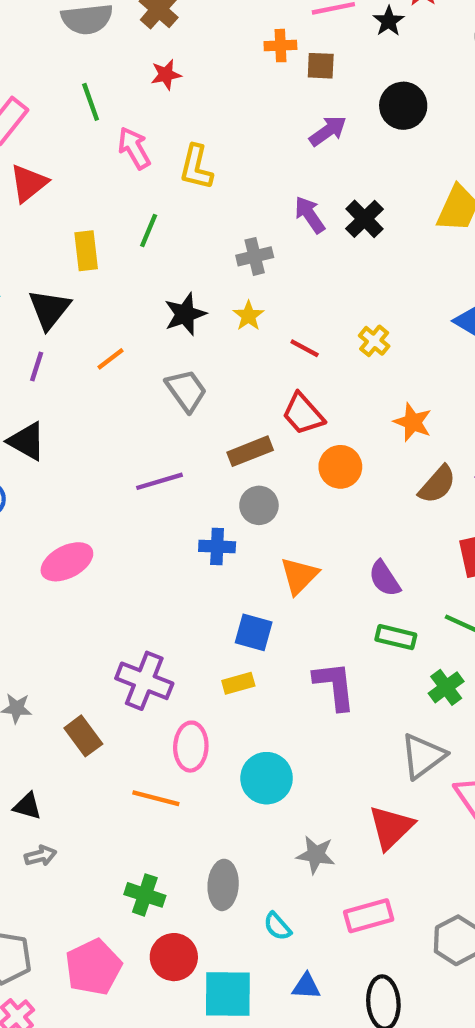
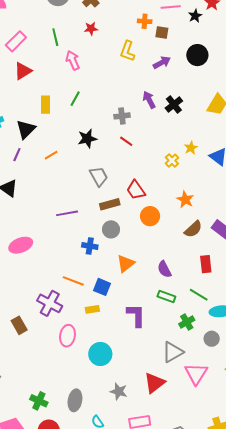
yellow L-shape: (196, 167) -> (127, 51), moved
yellow star: (249, 316) -> (191, 148), moved
red line: (305, 348) -> (126, 141), moved
gray trapezoid: (186, 391) -> (99, 176), moved
orange line: (156, 798) -> (73, 281), moved

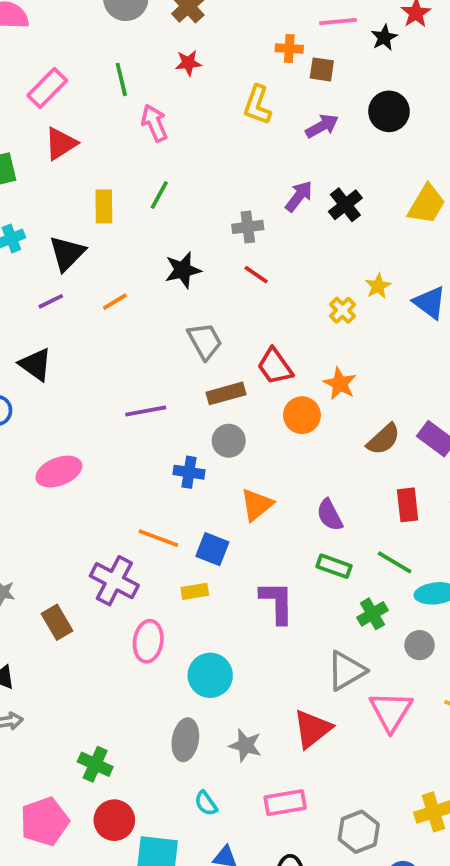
purple arrow: (149, 100) -> (299, 196), turned 66
purple line: (17, 155) -> (51, 301), turned 40
orange star: (185, 200) -> (340, 384), moved
gray ellipse: (75, 400) -> (185, 740), moved

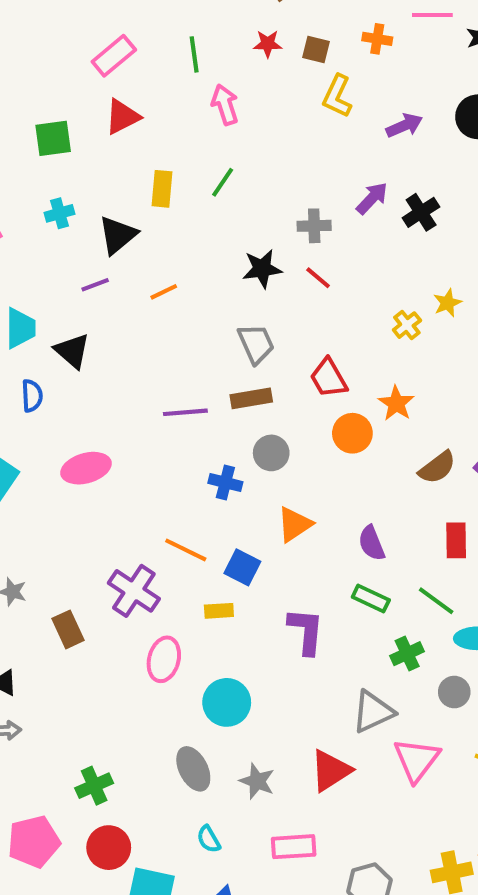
brown square: (322, 69) -> (316, 50), moved
black star: (183, 270) -> (262, 269), moved
brown rectangle: (226, 393) -> (251, 398), moved
gray ellipse: (185, 740) -> (193, 769), turned -42
green cross: (95, 764) -> (94, 786), turned 36

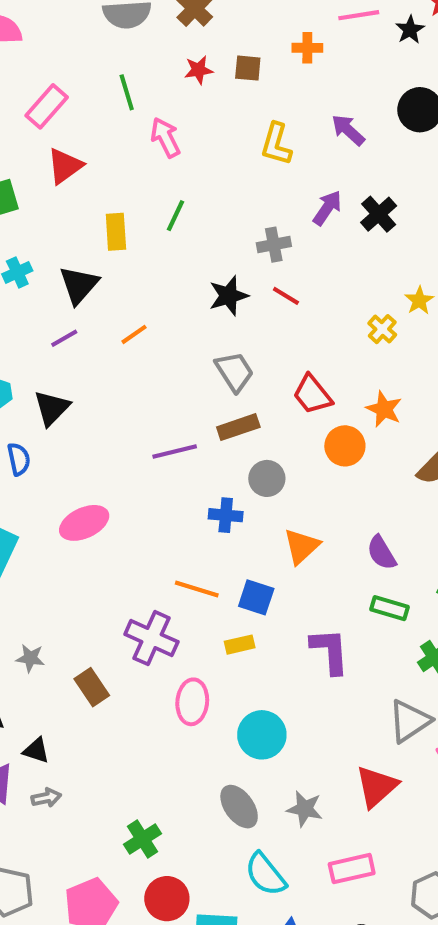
yellow L-shape: (337, 96) -> (276, 144), moved
purple arrow: (404, 125) -> (348, 130), turned -105
black triangle: (72, 351) -> (52, 408), turned 42
cyan semicircle: (209, 839) -> (265, 874), size x1.6

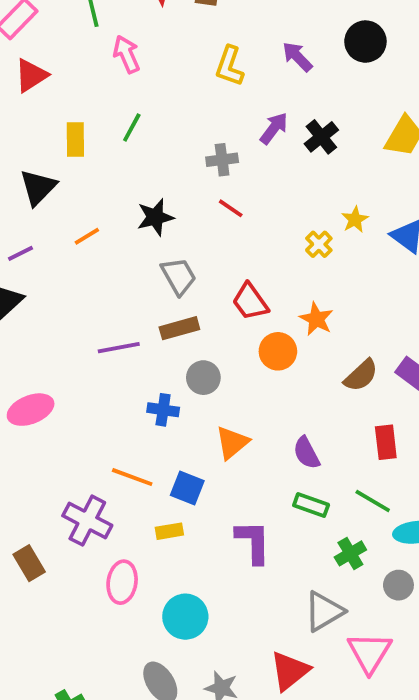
black star: (229, 296) -> (155, 217), moved
purple line: (64, 338) -> (21, 253), moved

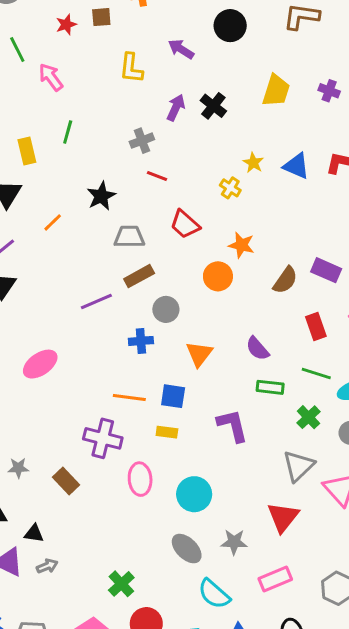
gray trapezoid: (179, 276) -> (129, 237), turned -48
red trapezoid: (250, 302) -> (185, 224), moved
yellow rectangle: (169, 531) -> (167, 432), turned 30

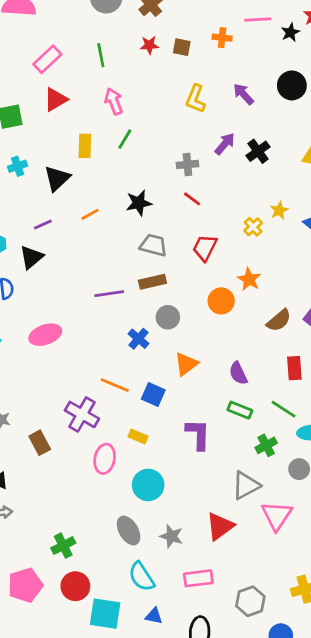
pink arrow: (51, 77) -> (114, 101), moved
red trapezoid: (185, 224) -> (205, 248), turned 60
blue cross: (141, 341) -> (139, 339), turned 30
yellow rectangle: (167, 432) -> (138, 436), moved

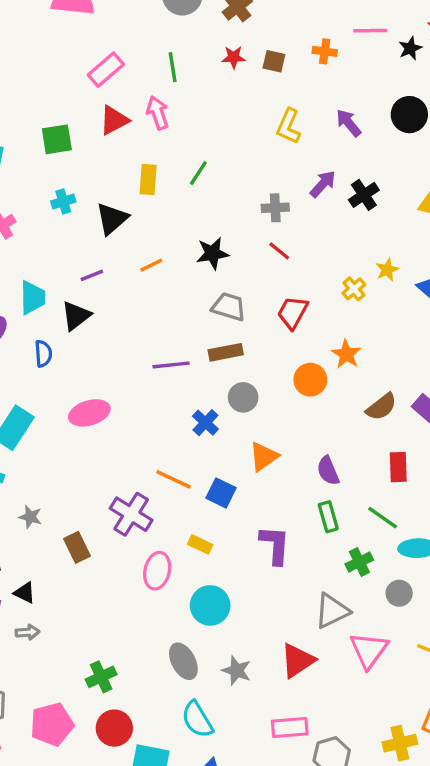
pink arrow: (114, 101) -> (158, 113), moved
green rectangle: (240, 410) -> (328, 517), turned 50
pink rectangle: (198, 578) -> (290, 727), moved

